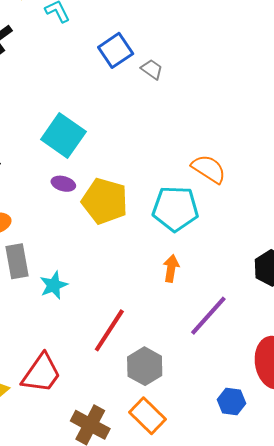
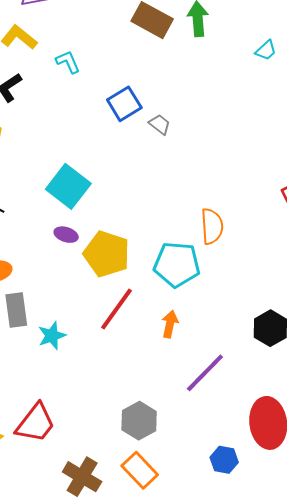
orange semicircle: (209, 169) -> (212, 226), turned 51
red line: (109, 330) -> (117, 309), moved

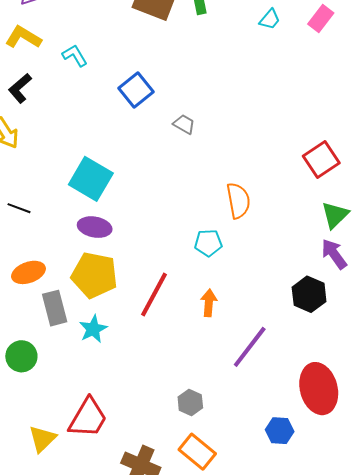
gray trapezoid: (160, 124) -> (184, 124), moved
purple ellipse: (66, 235) -> (95, 227), size x1.4
yellow pentagon: (107, 254) -> (94, 275), moved
cyan pentagon: (177, 265) -> (208, 243), size x0.6
gray hexagon: (139, 421) -> (190, 402), size x0.7

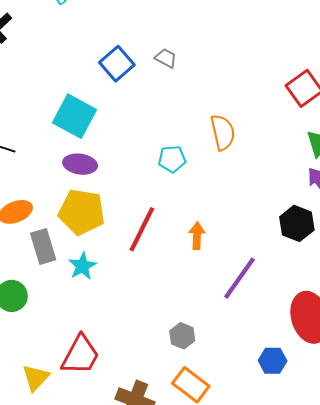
blue square: (136, 90) -> (117, 64), moved
cyan pentagon: (208, 243) -> (172, 159), moved

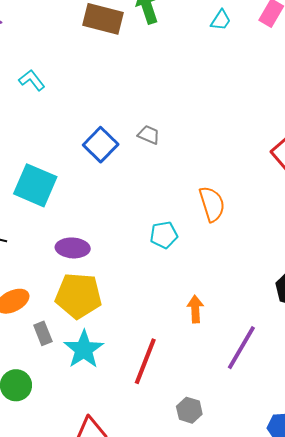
cyan square: (75, 116) -> (35, 185), moved
red line: (142, 229) -> (145, 361), moved
gray rectangle: (43, 247) -> (43, 333), size x0.7
cyan star: (82, 266) -> (84, 349), size x1.4

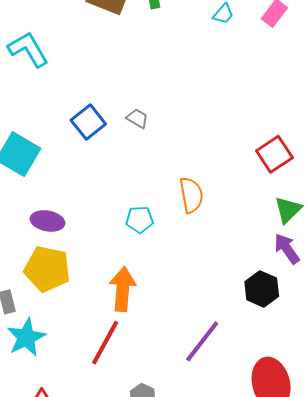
cyan L-shape: (32, 80) -> (28, 49), size x1.6
orange arrow: (195, 309) -> (123, 289), moved, size x1.6
cyan star: (84, 349) -> (26, 337), moved

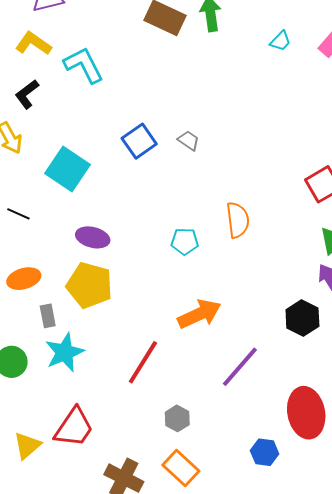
orange arrow: (123, 289) -> (199, 314), moved, turned 57

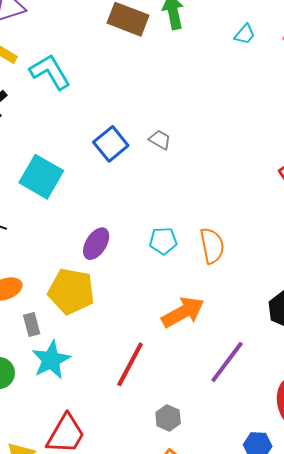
orange semicircle: (238, 220) -> (212, 246), moved
purple ellipse: (93, 237) -> (96, 244), moved, turned -68

